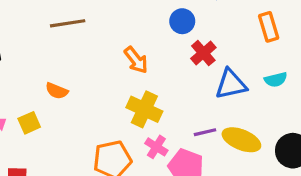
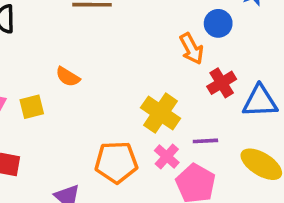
red cross: (203, 53) -> (222, 83), moved
orange arrow: (136, 60) -> (191, 49), moved
purple line: (205, 132) -> (205, 141), moved

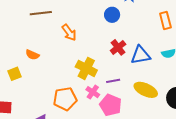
orange arrow: (191, 49) -> (69, 32), moved

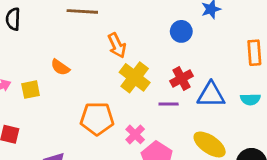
yellow cross: (86, 68) -> (135, 77), moved
purple line: (113, 81) -> (169, 104), moved
orange pentagon: (65, 99) -> (97, 119), moved

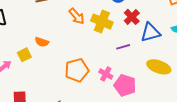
yellow cross: (135, 77) -> (102, 22), moved
red cross: (182, 78) -> (132, 17), moved
yellow square: (31, 90) -> (24, 55), moved

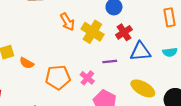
orange semicircle: (42, 42) -> (27, 63), moved
pink cross: (106, 74) -> (87, 78), moved

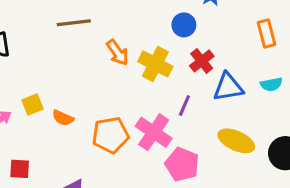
purple line: (110, 61) -> (184, 105), turned -56
pink cross: (87, 78) -> (154, 132), size x1.6

